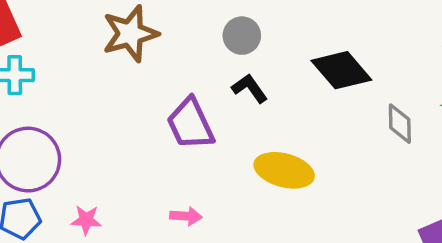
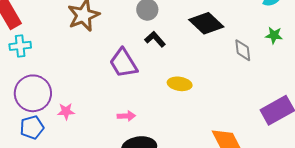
yellow ellipse: (284, 170) -> (180, 84), size x0.7
pink star: (86, 220) -> (66, 111), moved

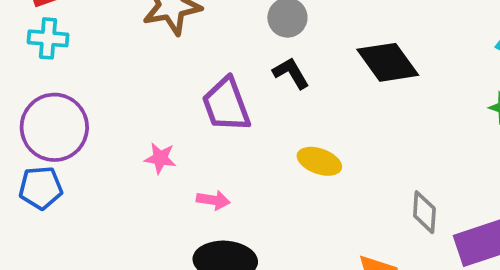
gray diamond: (243, 50) -> (424, 212), moved
pink star: (66, 111) -> (160, 158), moved

